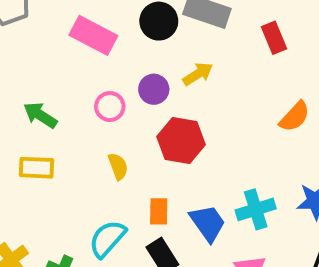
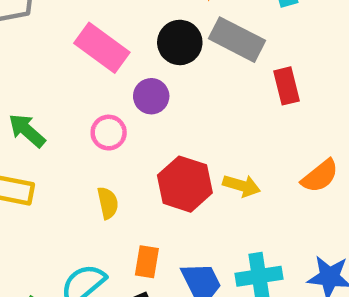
red rectangle: (274, 38) -> (287, 86), moved
yellow arrow: (198, 74) -> (242, 186), moved, turned 40
purple circle: (154, 89) -> (151, 96), moved

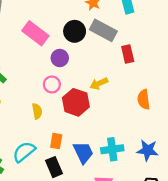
pink circle: (109, 133) -> (52, 84), moved
orange semicircle: (320, 176) -> (144, 99), turned 120
yellow arrow: (242, 186) -> (99, 84), moved, turned 138

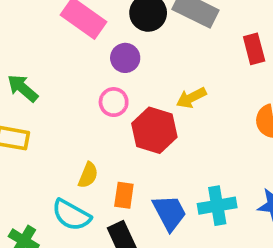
red rectangle: (128, 54) -> (254, 49), moved
yellow semicircle: (37, 111) -> (88, 175), moved, turned 35
cyan semicircle: (24, 152) -> (71, 215), turned -110

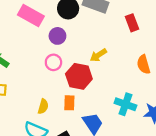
orange rectangle: (124, 195) -> (69, 103), moved
cyan cross: (217, 206) -> (125, 104), moved, turned 35

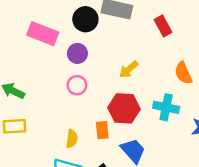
red hexagon: (79, 76) -> (124, 108), moved
cyan cross: (125, 104) -> (166, 107), moved

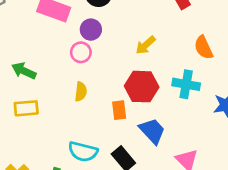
pink circle: (77, 85) -> (81, 52), moved
yellow semicircle: (72, 139) -> (81, 92), moved

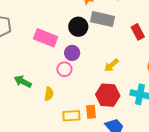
yellow semicircle: (81, 92) -> (49, 94), moved
yellow rectangle: (26, 108) -> (71, 116), moved

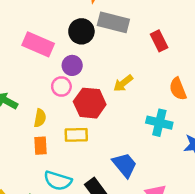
red hexagon: (108, 95) -> (90, 103), moved
orange rectangle: (91, 112) -> (41, 146), moved
yellow rectangle: (71, 116) -> (76, 135), moved

